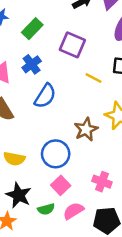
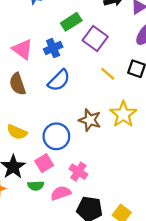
green rectangle: (32, 29) -> (71, 22), moved
brown star: (86, 129) -> (90, 120), turned 30
pink cross: (102, 182) -> (78, 172), moved
pink square: (61, 185) -> (44, 163), moved

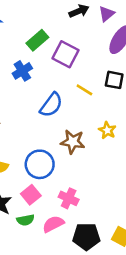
blue semicircle: (59, 80) -> (51, 105), moved
yellow star: (123, 114) -> (107, 130), size x0.6

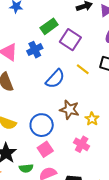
yellow star: (107, 130) -> (92, 119), moved
pink square: (31, 195) -> (45, 149), moved
pink cross: (69, 198) -> (82, 144), moved

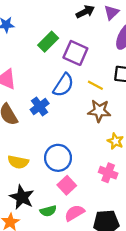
blue cross: (35, 50) -> (40, 106), moved
blue semicircle: (55, 79) -> (63, 85), moved
brown star: (69, 110) -> (99, 111), moved

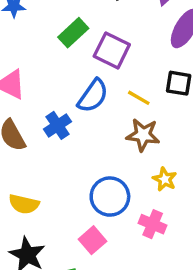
blue circle: (58, 158) -> (110, 197), moved

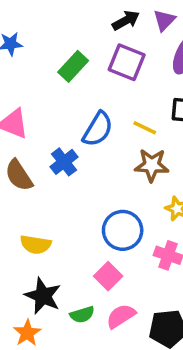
purple square: (112, 50) -> (127, 62), moved

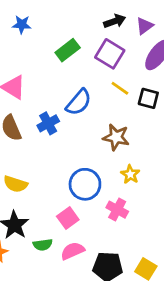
yellow line: (145, 128) -> (120, 88), moved

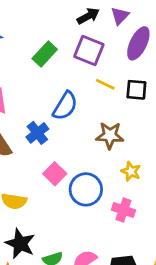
pink square: (68, 218) -> (55, 174), moved

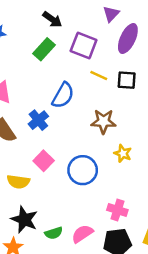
black arrow: (88, 16) -> (52, 19), moved, turned 66
pink square: (55, 174) -> (44, 161), moved
pink cross: (123, 210) -> (117, 210), moved

